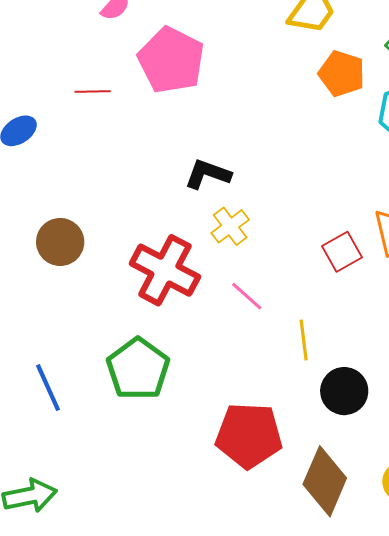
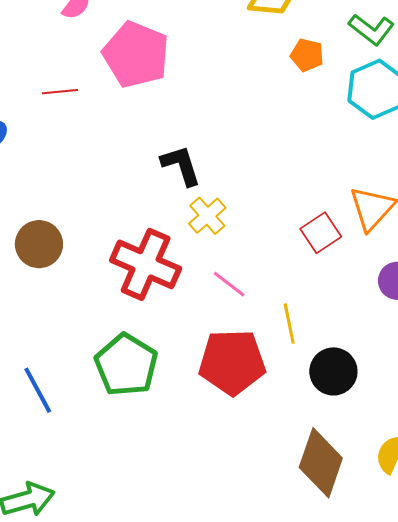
orange pentagon: (342, 74) -> (307, 55), size x0.7
black L-shape: (208, 174) -> (181, 165), turned 57
red pentagon: (249, 435) -> (232, 362), moved

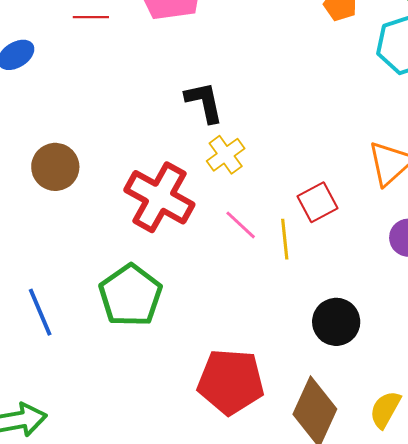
red square: (321, 233) -> (317, 202), moved
yellow line: (289, 324) -> (285, 239), moved
red pentagon: (232, 362) -> (231, 382), moved

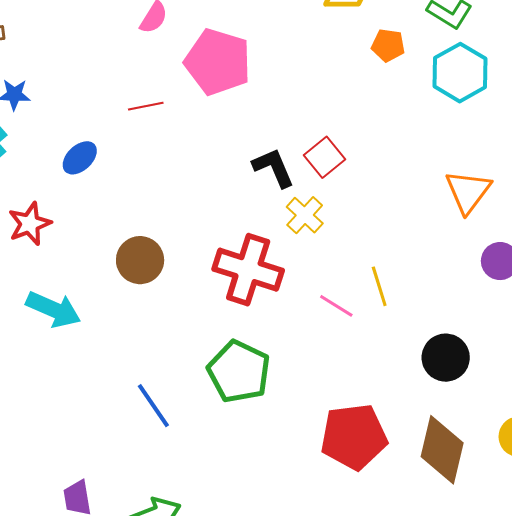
red square: (317, 202) -> (325, 157), moved
pink line: (241, 225) -> (336, 306), moved

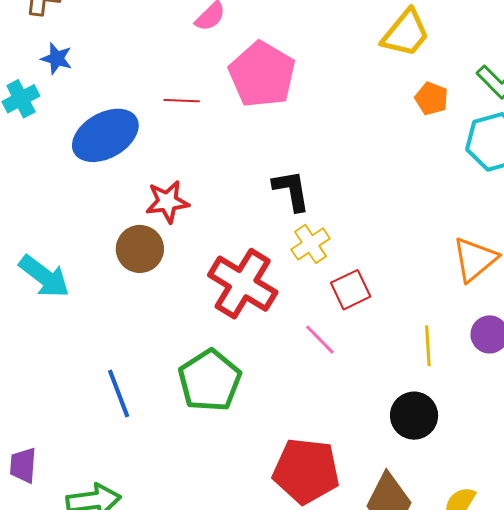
red square: (325, 157) -> (351, 290), moved
blue ellipse: (80, 158) -> (105, 135), size x1.8
red star: (30, 224) -> (167, 202), moved
yellow line: (379, 286) -> (428, 346), moved

